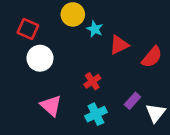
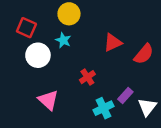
cyan star: (95, 29) -> (63, 40), moved
cyan cross: (96, 114) -> (104, 108), moved

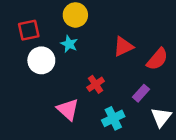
red square: (26, 28) -> (29, 30), turned -36
purple rectangle: (125, 95) -> (141, 93), moved
pink triangle: (48, 100) -> (68, 110), moved

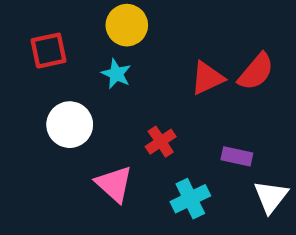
red semicircle: (157, 59) -> (256, 72), moved
white circle: (41, 60) -> (70, 125), moved
purple rectangle: (141, 93) -> (237, 156), turned 60

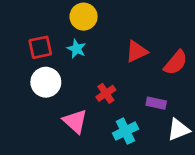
red square: (49, 51) -> (40, 47), moved
red semicircle: (256, 72) -> (176, 63), moved
white triangle: (271, 197) -> (178, 130), turned 30

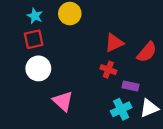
cyan star: (77, 49) -> (35, 16), moved
red cross: (106, 93) -> (108, 70), moved, turned -35
cyan cross: (125, 131) -> (121, 109), moved

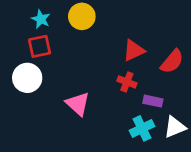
white circle: (38, 68) -> (27, 78), moved
pink triangle: (63, 101) -> (78, 104), moved

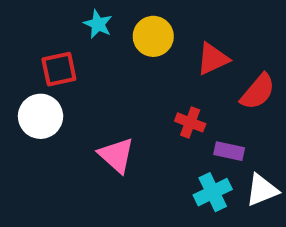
yellow circle: (82, 16) -> (153, 36), moved
cyan star: (41, 19) -> (98, 24), moved
red triangle: (134, 51) -> (213, 59), moved

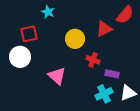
yellow circle: (153, 36) -> (75, 39), moved
red semicircle: (258, 92) -> (125, 15), moved

